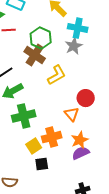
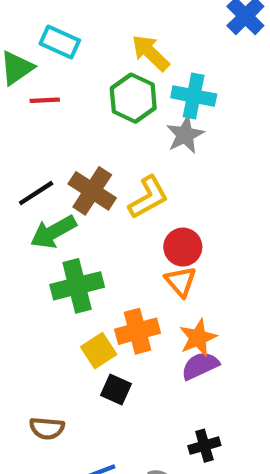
green hexagon: (41, 38) -> (133, 98), moved
brown cross: (35, 55) -> (92, 191), moved
red circle: (86, 98) -> (183, 247), moved
black square: (42, 164) -> (116, 389), turned 32

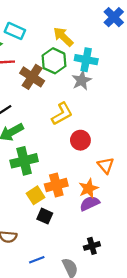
brown cross: (92, 191) -> (32, 77), moved
orange triangle: (181, 282) -> (106, 165), moved

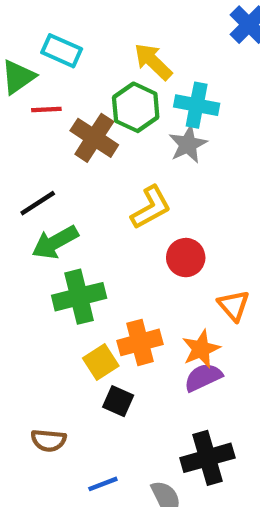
black cross: (92, 246) -> (207, 458), size x1.6

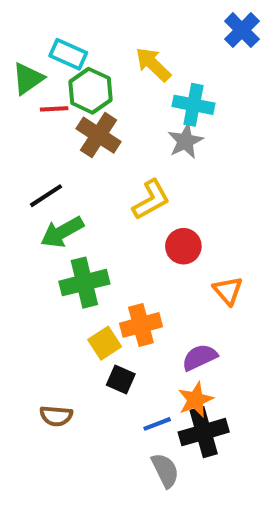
green hexagon: (136, 107) -> (90, 91), moved
orange star: (201, 349) -> (196, 400), moved
blue line: (103, 484) -> (157, 424), moved

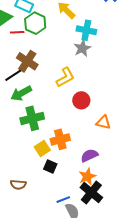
brown cross: (99, 135) -> (27, 61), moved
orange triangle: (228, 291) -> (103, 122), turned -35
blue line: (157, 424) -> (63, 200), moved
black cross: (204, 432) -> (91, 193), turned -35

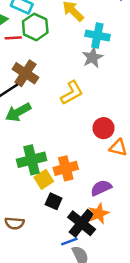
red circle: (81, 100) -> (104, 128), moved
green cross: (32, 118) -> (32, 160), moved
black cross: (91, 193) -> (82, 223), moved

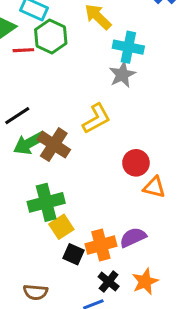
brown cross: (25, 73) -> (54, 145), moved
orange cross: (66, 168) -> (101, 245), moved
orange star: (99, 213) -> (145, 282), moved
brown semicircle: (14, 223) -> (36, 292), moved
black cross: (82, 223) -> (109, 282), size x0.6

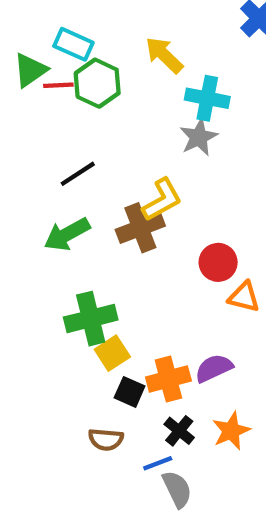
red line: (23, 50) -> (58, 85), moved
black line: (17, 116) -> (78, 174), moved
brown cross: (54, 145) -> (140, 228), moved, turned 36
brown semicircle: (36, 292) -> (106, 439), moved

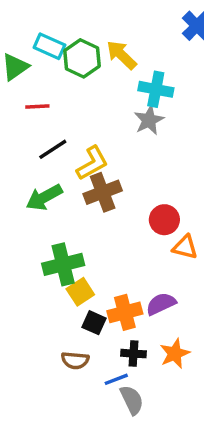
green hexagon: (97, 83) -> (82, 58), moved
red line: (58, 85) -> (37, 106), moved
yellow L-shape: (162, 200) -> (92, 163), moved
black cross: (179, 431) -> (133, 354), turned -35

